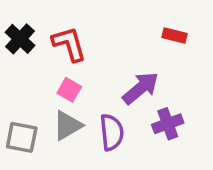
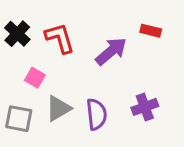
purple arrow: (141, 88) -> (111, 51), moved
pink square: (69, 90) -> (35, 78), moved

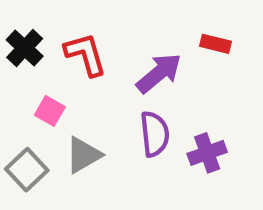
purple semicircle: (96, 114) -> (155, 134), moved
gray square: (19, 119) -> (27, 170), turned 36

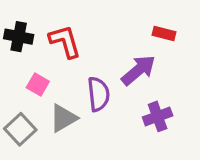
black cross: (25, 48) -> (19, 37), turned -32
purple arrow: (159, 73) -> (138, 70), moved
purple semicircle: (155, 134) -> (98, 94), moved

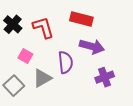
red rectangle: (164, 33) -> (81, 19), moved, size x1.5
black cross: (19, 37) -> (13, 24), turned 30
purple arrow: (138, 70) -> (92, 46), turned 55

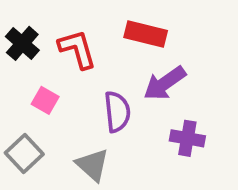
purple arrow: (92, 46) -> (165, 83), turned 130
purple cross: (105, 77) -> (187, 138), turned 30
gray triangle: (42, 78) -> (93, 165), moved, turned -48

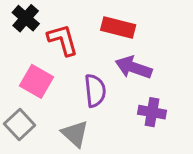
black cross: (22, 43) -> (26, 18), moved
purple arrow: (165, 83) -> (134, 67), turned 54
pink square: (45, 100) -> (37, 81), size x1.5

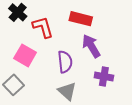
purple arrow: (134, 67) -> (91, 46), turned 40
gray triangle: (75, 134) -> (67, 91), moved

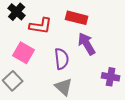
red L-shape: (43, 27) -> (41, 26), turned 115
purple cross: (104, 76) -> (111, 77), moved

